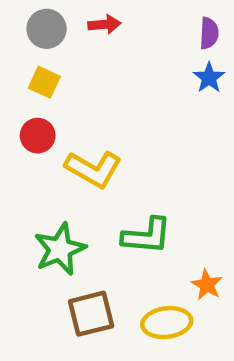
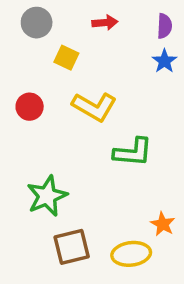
red arrow: (104, 24) -> (105, 23), moved
yellow square: (44, 82) -> (66, 58), moved
yellow L-shape: (93, 169) -> (94, 107), moved
green L-shape: (147, 236) -> (133, 152), moved

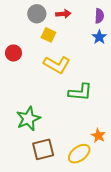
gray circle: (37, 23) -> (37, 14), moved
yellow square: (66, 58) -> (48, 35), moved
red circle: (30, 107) -> (13, 53), moved
yellow ellipse: (131, 254) -> (79, 154), turned -30

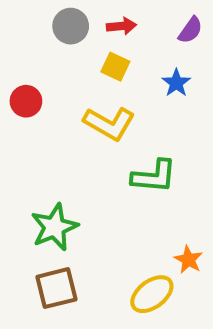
purple semicircle: (99, 16) -> (190, 30), turned 32
yellow square: (48, 35) -> (115, 67), moved
blue star: (99, 37) -> (176, 83), moved
brown square: (43, 149) -> (56, 288), moved

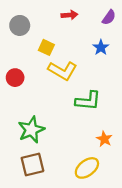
gray circle: (71, 26) -> (20, 25), moved
yellow square: (115, 67) -> (46, 47), moved
red circle: (26, 101) -> (15, 78), moved
orange star: (188, 260) -> (104, 139), moved

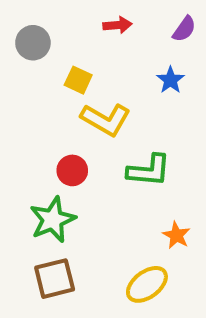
red circle: (15, 78) -> (72, 170), moved

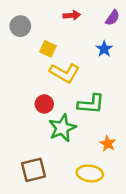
green star: (53, 220) -> (62, 128), moved
yellow ellipse: (147, 284) -> (90, 173), turned 45

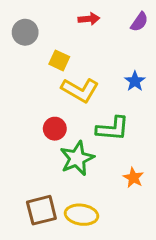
blue star: (104, 49) -> (135, 81), moved
yellow ellipse: (90, 173) -> (81, 215), moved

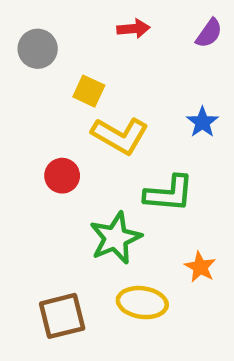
red circle: (55, 129) -> (62, 176), moved
yellow ellipse: (81, 215) -> (142, 303), moved

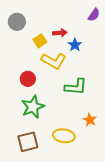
red arrow: (133, 29) -> (60, 33), moved
yellow square: (89, 91) -> (40, 41), turned 32
blue star: (202, 122) -> (75, 45), moved
green star: (116, 238) -> (33, 107), moved

